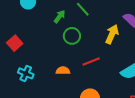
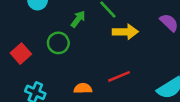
yellow arrow: (112, 34) -> (125, 32), moved, turned 66
green circle: (72, 36) -> (58, 43), moved

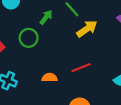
yellow arrow: (125, 32) -> (87, 29), turned -35

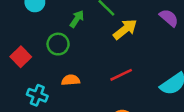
orange semicircle: (49, 78) -> (71, 80), moved

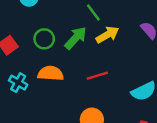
green arrow: (77, 19) -> (76, 38), moved, size x1.5
orange semicircle: (71, 80) -> (51, 73), size x1.5

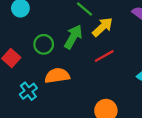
red line: (97, 76) -> (104, 56), moved
cyan cross: (18, 83) -> (28, 91), turned 36

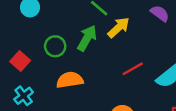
red line: (104, 56) -> (133, 69), moved
cyan cross: (28, 91) -> (24, 96), moved

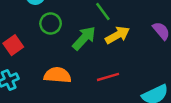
green circle: (55, 46) -> (51, 23), moved
red line: (133, 69) -> (108, 77), moved

